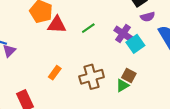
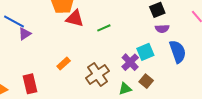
purple cross: (123, 33) -> (130, 62), moved
brown square: (129, 76) -> (146, 81), moved
brown cross: (92, 77) -> (97, 74), turned -30

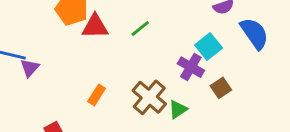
brown square: (146, 81) -> (221, 88), turned 32
green triangle: (125, 89) -> (178, 109), moved

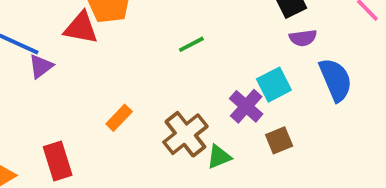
red triangle: (95, 26) -> (81, 28), moved

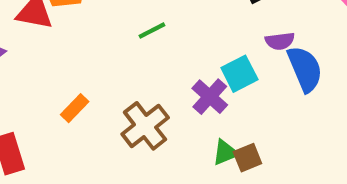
purple semicircle: (303, 38) -> (280, 41), moved
brown square: (279, 140) -> (247, 158), moved
green triangle: (219, 157) -> (225, 152), moved

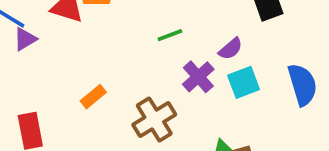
purple semicircle: (280, 41) -> (231, 49), moved, turned -40
purple cross: (210, 97) -> (198, 77), moved

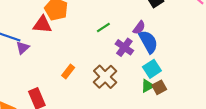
cyan square: (244, 82) -> (152, 69), moved
blue semicircle: (302, 85) -> (148, 42), moved

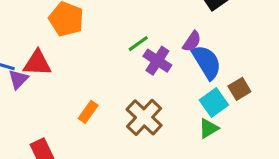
red triangle: (42, 25) -> (37, 63), moved
purple cross: (124, 47) -> (157, 61), moved
brown square: (159, 87) -> (239, 89), moved

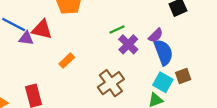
purple triangle: (18, 79) -> (26, 38), turned 42
cyan square: (214, 103) -> (163, 82), turned -36
orange rectangle: (88, 112) -> (67, 61), moved

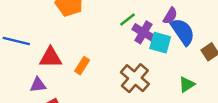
red triangle: (42, 29) -> (51, 58), moved
purple triangle: (26, 38) -> (38, 85), moved
cyan square: (163, 82) -> (160, 43), moved

